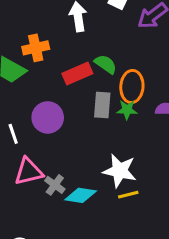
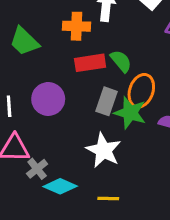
orange cross: (36, 48) -> (77, 26), moved
green star: (127, 110) -> (130, 113), size x1.5
white star: (120, 171) -> (103, 150), moved

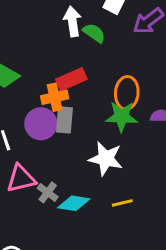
orange cross: (77, 26) -> (55, 97), moved
green semicircle: (121, 61) -> (94, 33), moved
gray rectangle: (106, 101) -> (64, 120), moved

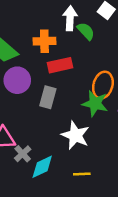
orange cross: (55, 97) -> (44, 41), moved
purple circle: (41, 124) -> (17, 80), moved
cyan diamond: (74, 203) -> (42, 167), turned -45

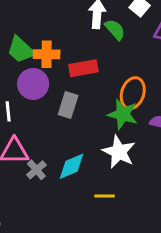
orange cross: (44, 41) -> (47, 54), moved
white star: (75, 135) -> (119, 152), moved
cyan diamond: (42, 167) -> (71, 166), moved

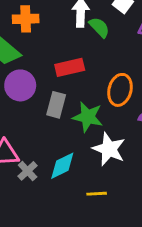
orange cross: (47, 54) -> (26, 19), moved
green star: (123, 114) -> (88, 117), moved

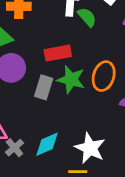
green star: (88, 117) -> (71, 80), moved
white star: (109, 149) -> (90, 148), moved

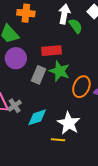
orange ellipse: (104, 76) -> (81, 87), moved
gray cross: (14, 148) -> (15, 106), moved

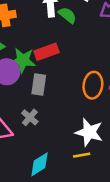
green star: (59, 71) -> (23, 60), moved
gray cross: (15, 106) -> (30, 117), moved
cyan diamond: (37, 117) -> (40, 164), moved

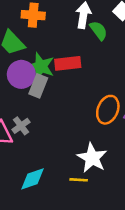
gray rectangle: (39, 85) -> (38, 86), moved
gray cross: (30, 117) -> (21, 126), moved

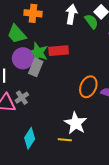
green semicircle: (99, 30) -> (91, 21), moved
cyan diamond: (32, 179) -> (30, 138), turned -40

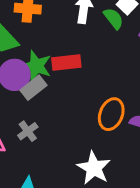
gray rectangle: (36, 67) -> (33, 88), turned 30
gray cross: (22, 98) -> (28, 131), moved

